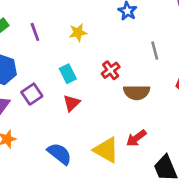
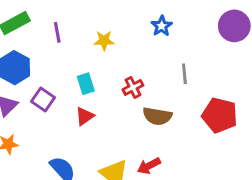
purple square: (32, 94) -> (43, 99), turned -30

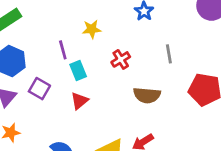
purple line: (57, 32) -> (63, 50), moved
red cross: (133, 87) -> (121, 59), moved

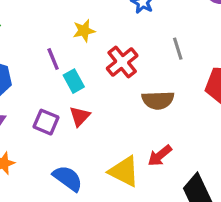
red cross: (121, 59) -> (122, 62), size x1.4
purple square: (39, 89) -> (46, 122), moved

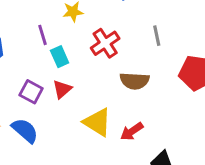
yellow triangle: (124, 171) -> (97, 122), moved
blue semicircle: (68, 178) -> (25, 131), moved

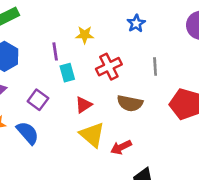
red triangle: (62, 89) -> (84, 105), moved

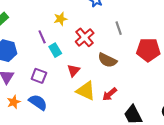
brown semicircle: (130, 103) -> (107, 60), turned 30

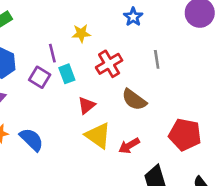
red pentagon: (148, 50) -> (185, 135), moved
purple square: (39, 76) -> (40, 77), moved

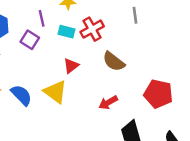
gray line: (157, 59) -> (135, 15), moved
cyan rectangle: (67, 74) -> (66, 32), moved, turned -56
yellow triangle: (98, 136) -> (55, 92), moved

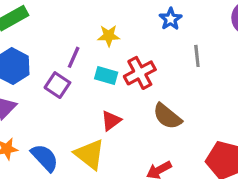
purple line: (42, 18) -> (74, 57), turned 35

